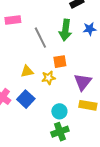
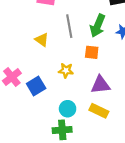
orange square: (60, 62) -> (92, 52), moved
yellow triangle: (27, 71) -> (42, 40), moved, turned 32
purple triangle: (83, 82) -> (100, 85), turned 30

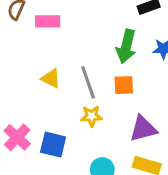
gray line: (69, 26) -> (88, 82), moved
blue square: (36, 86) -> (53, 145), turned -36

